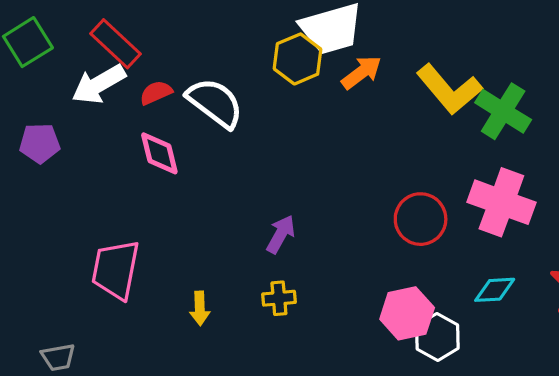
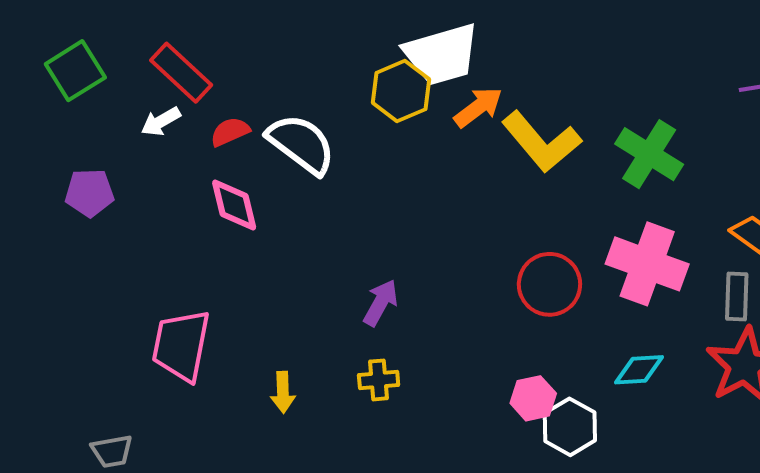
white arrow: (99, 84) -> (161, 122), size x0.6
yellow L-shape: (449, 89) -> (541, 142), moved
pink hexagon: (407, 313) -> (533, 398), size x0.7

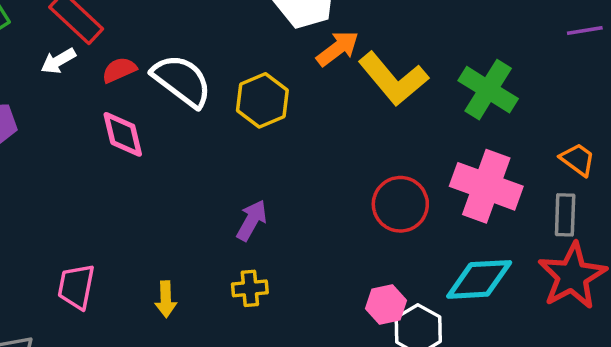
yellow hexagon: (401, 91) -> (262, 100), moved
pink trapezoid: (181, 345) -> (76, 287), moved, size x0.7
cyan diamond: (639, 370) -> (479, 279), size x1.5

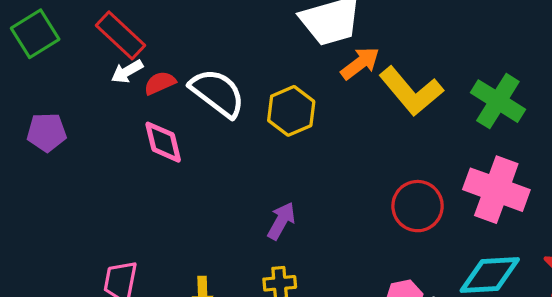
white arrow: (58, 61) -> (127, 71), moved

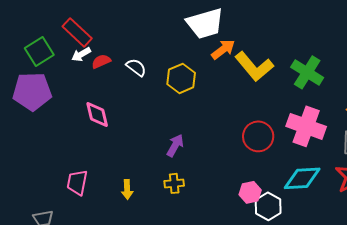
green square: (35, 34) -> (39, 51), moved
white semicircle: (217, 93) -> (136, 67), size x0.6
purple pentagon: (47, 132) -> (32, 91), size x1.6
pink diamond: (163, 142) -> (97, 114), moved

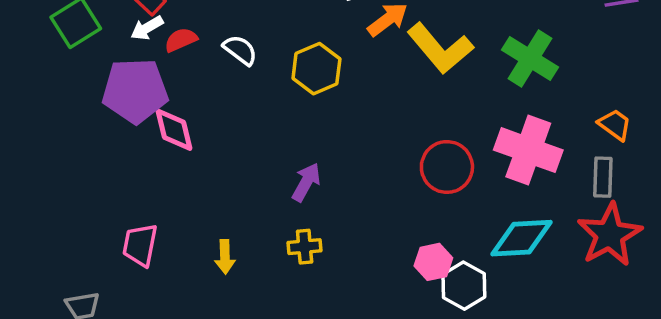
purple pentagon: (32, 91) -> (135, 91), moved

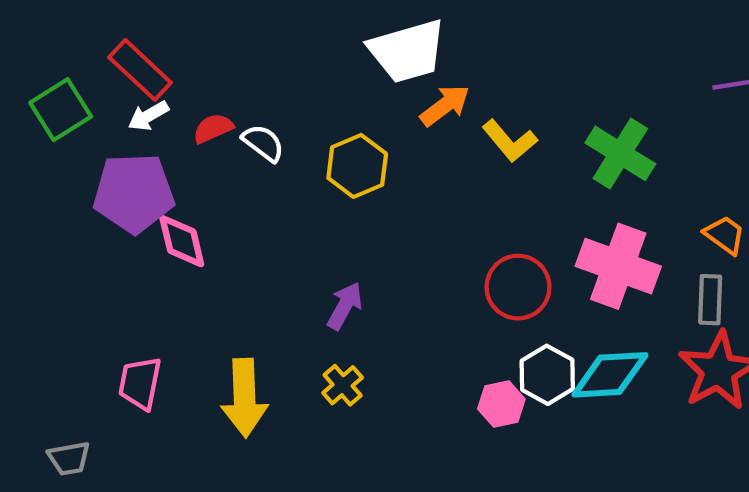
red semicircle: (181, 40) -> (213, 128), moved
yellow L-shape: (440, 48) -> (510, 141), size x0.7
yellow cross: (305, 247) -> (343, 385), turned -36
yellow arrow: (225, 257) -> (244, 398), size x1.8
white hexagon: (464, 286) -> (547, 375), moved

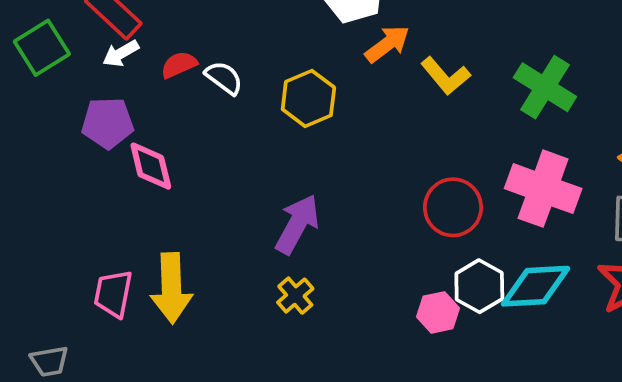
purple pentagon: (134, 193) -> (108, 123), size x0.7
purple arrow: (345, 306) -> (297, 224), size x1.4
yellow arrow: (244, 398) -> (171, 288), moved

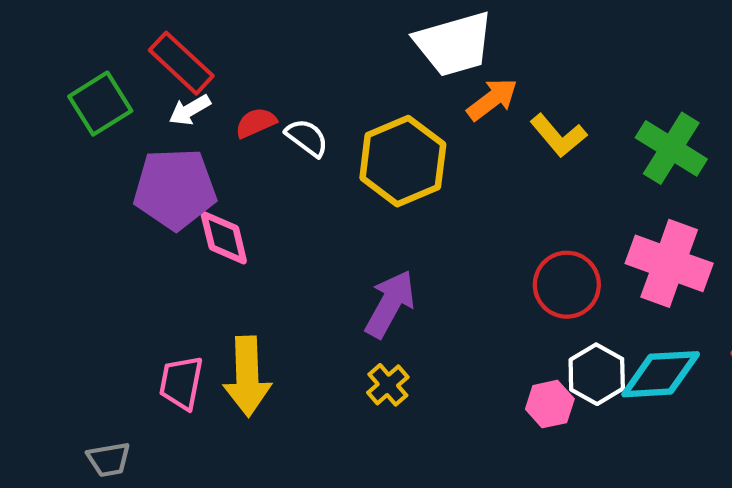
yellow hexagon: (308, 98) -> (403, 161), size x1.4
purple pentagon: (108, 123) -> (175, 189), size x1.4

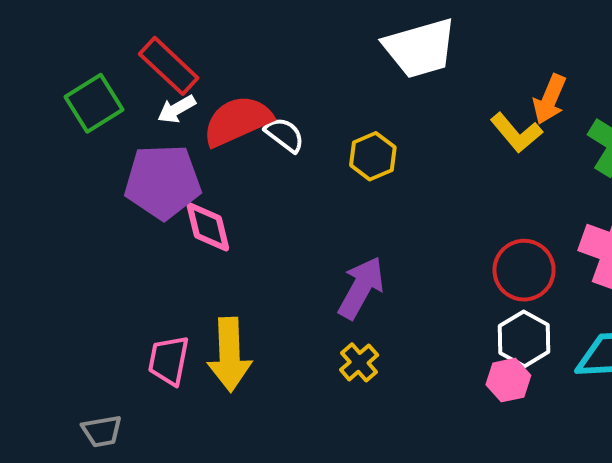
orange arrow: (492, 99) -> (550, 99), moved, turned 150
red semicircle: (256, 123) -> (237, 121), size x1.8
yellow hexagon: (403, 161) -> (373, 156), size x0.6
white hexagon: (597, 374) -> (524, 339), moved

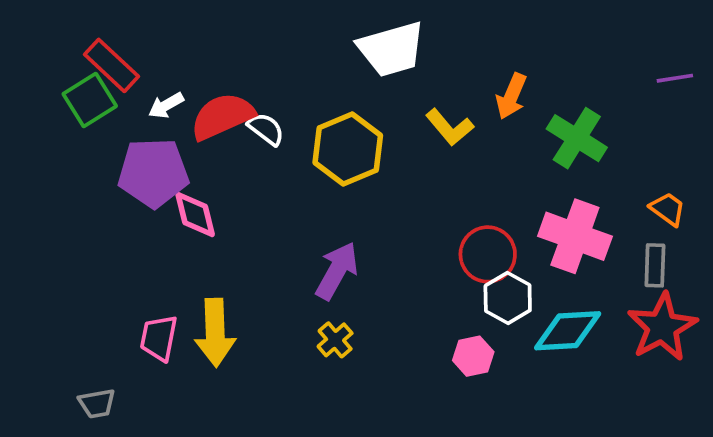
red rectangle: (169, 66) -> (112, 65), moved
yellow L-shape: (516, 133) -> (450, 127), moved
yellow hexagon: (373, 156) -> (348, 149), size x1.6
white hexagon: (524, 339) -> (508, 298), moved

